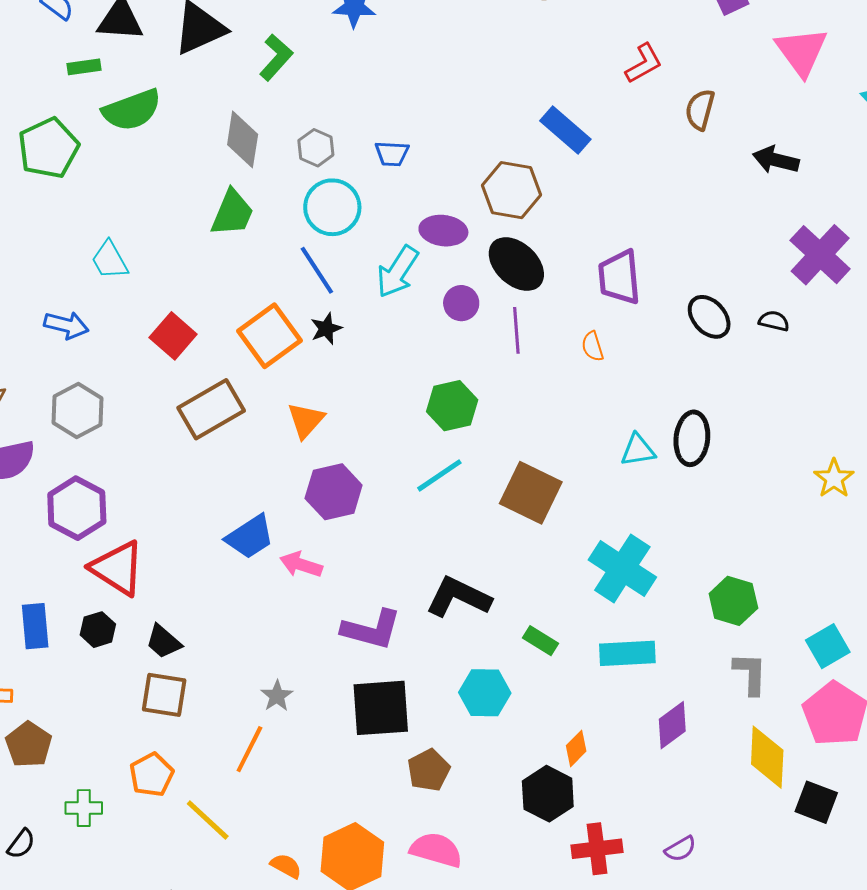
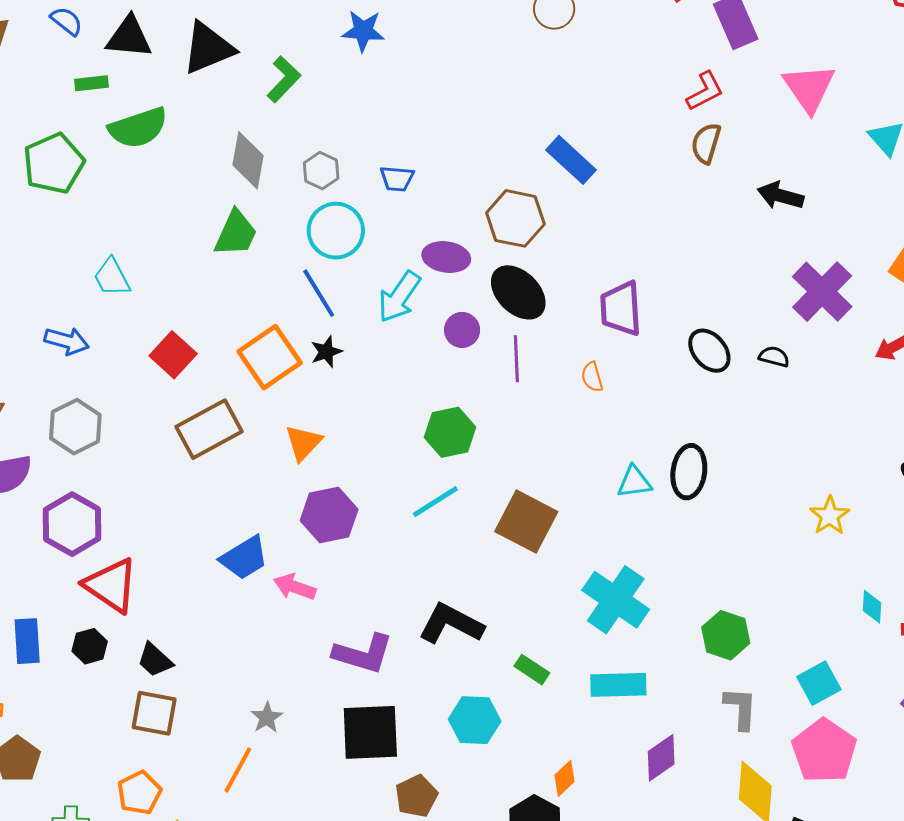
red L-shape: (644, 63) -> (705, 91), moved

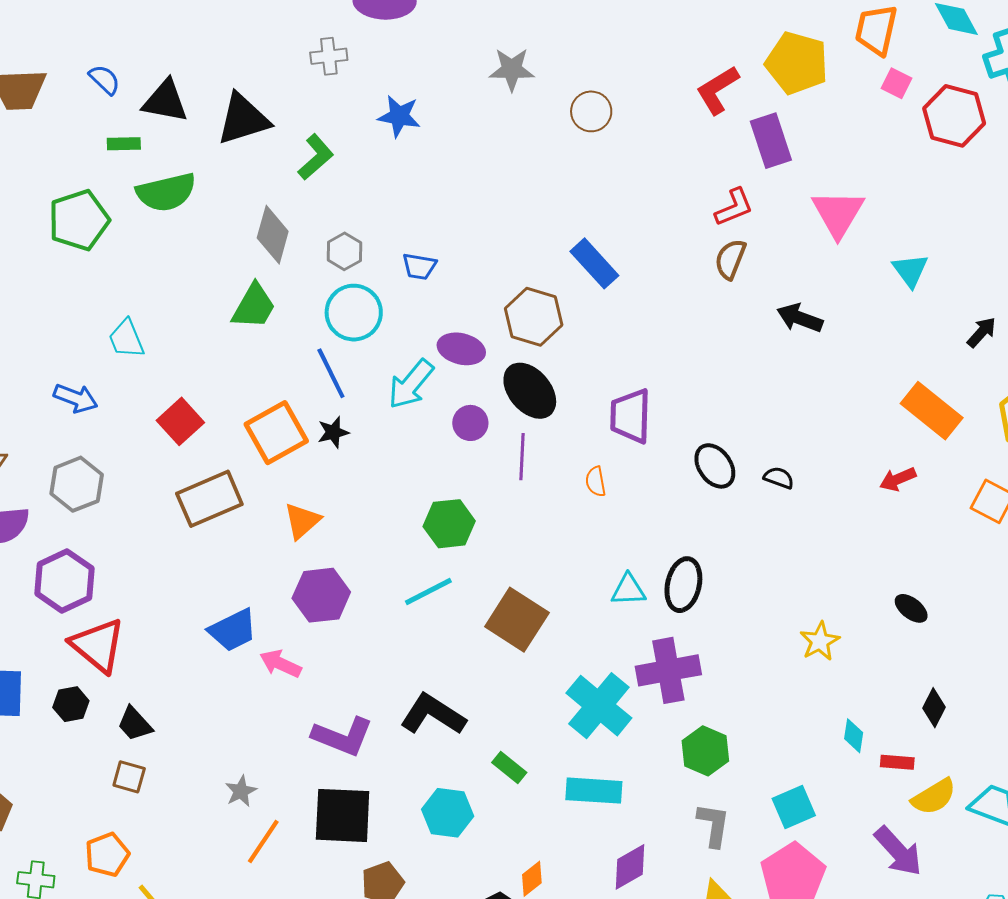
purple cross: (822, 292) -> (668, 670), moved, turned 30
brown square: (154, 713) -> (129, 777), size x0.7
orange line: (238, 770) -> (263, 841), moved

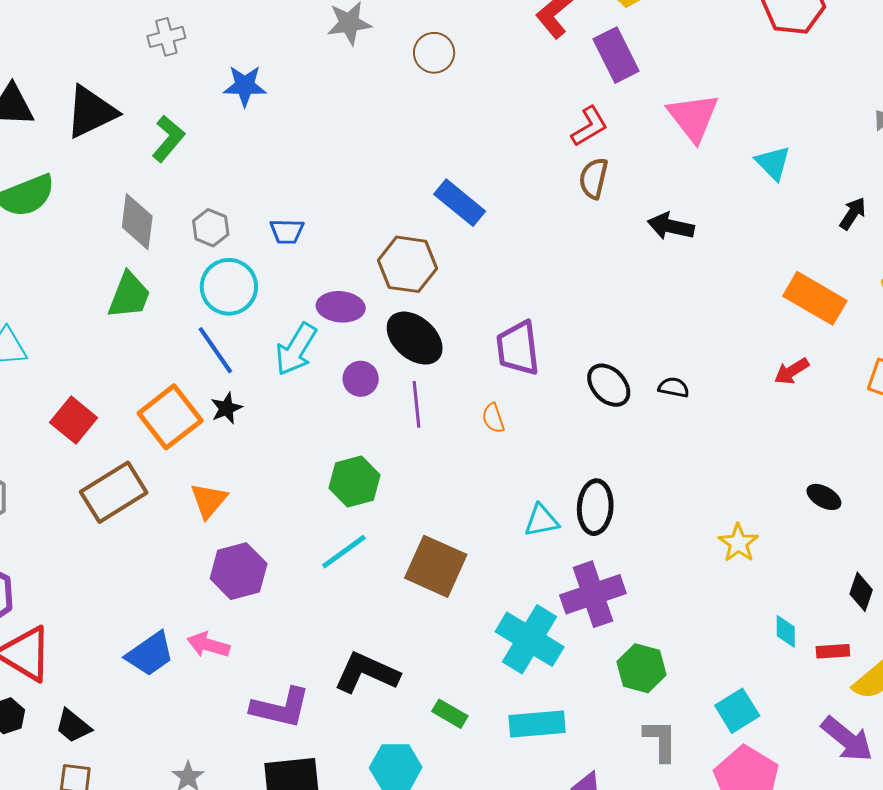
blue trapezoid: (233, 630) -> (150, 654), moved

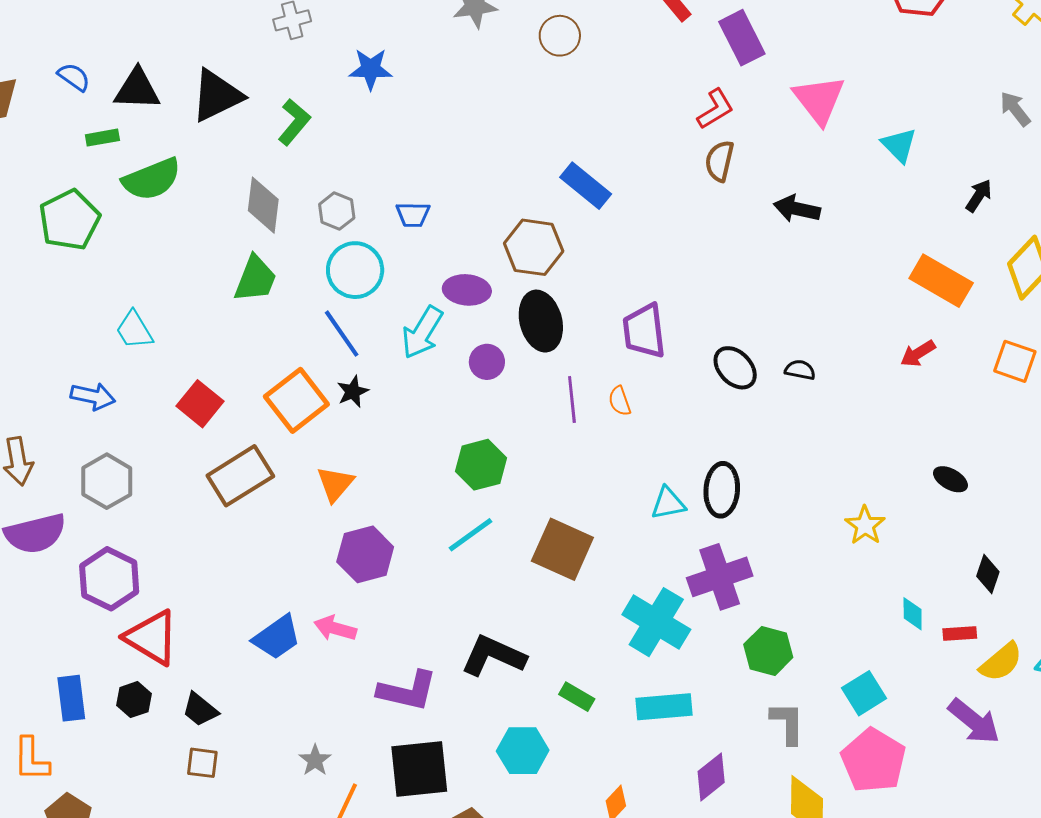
black ellipse: (415, 338) -> (541, 321), turned 34
purple line: (417, 404) -> (572, 400), moved

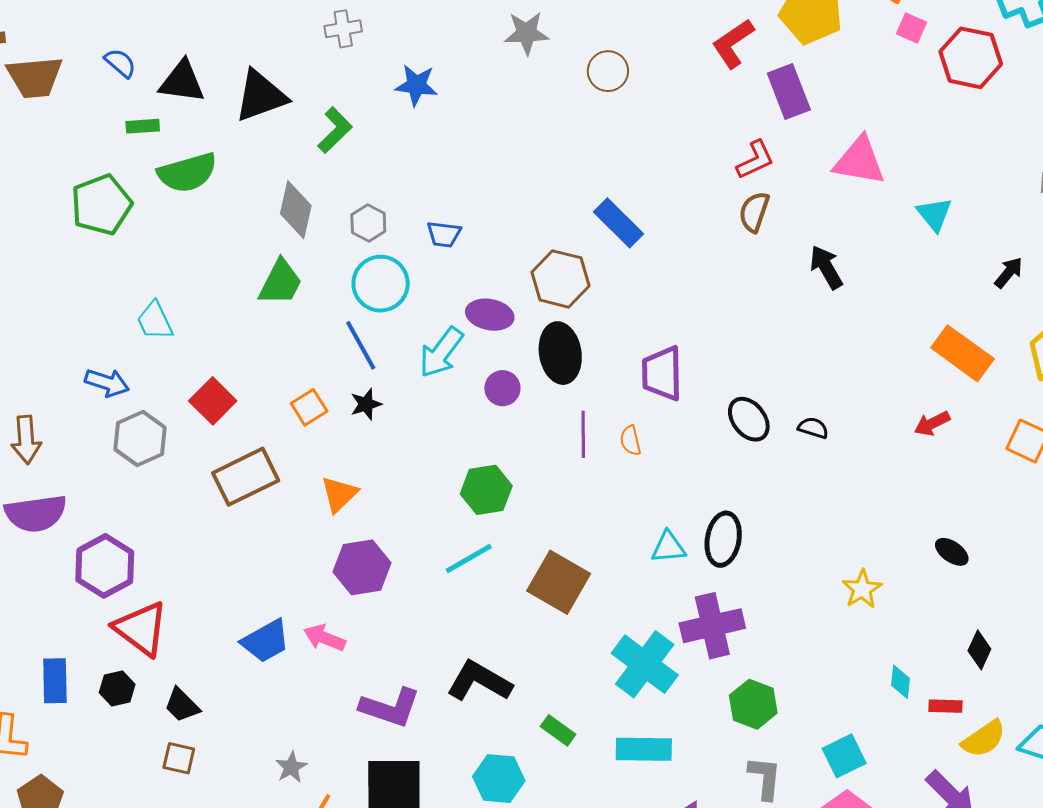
pink triangle: (819, 100) -> (859, 161), turned -48
black arrow: (797, 209) -> (826, 267), turned 42
orange square: (296, 400) -> (309, 407), size x0.6
gray hexagon: (107, 481) -> (140, 438), moved

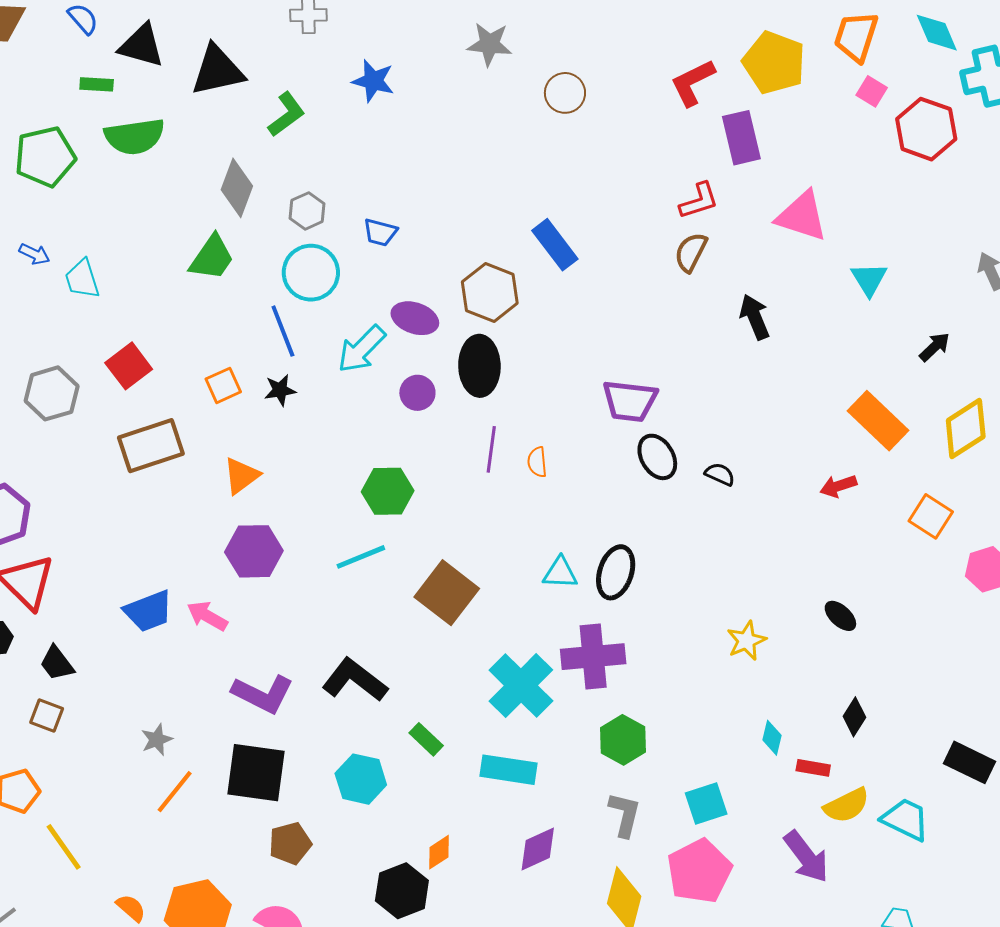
purple trapezoid: (662, 373) -> (630, 401), moved, turned -90
blue arrow: (107, 383) -> (34, 254), moved, size x0.7

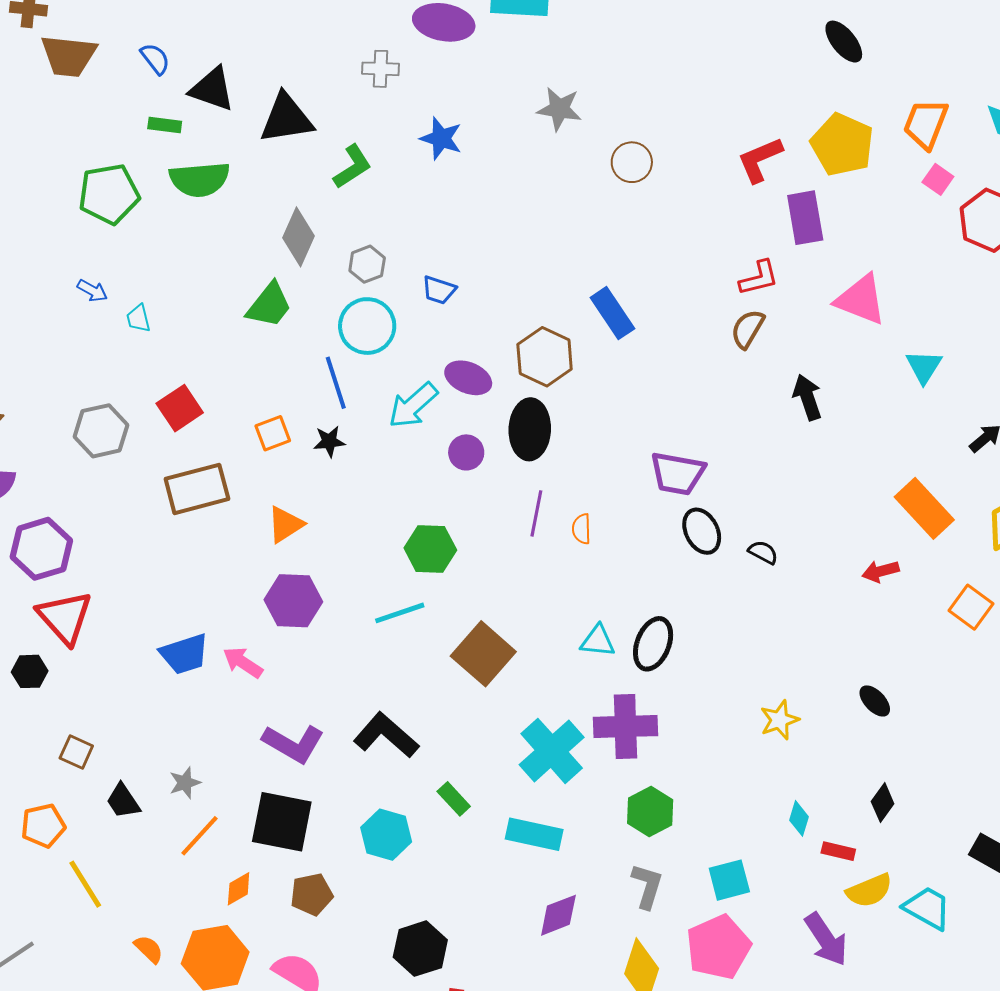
cyan trapezoid: (82, 279) -> (138, 318), size x0.7
black trapezoid: (57, 663) -> (123, 801), moved
orange diamond: (439, 852) -> (239, 889), moved

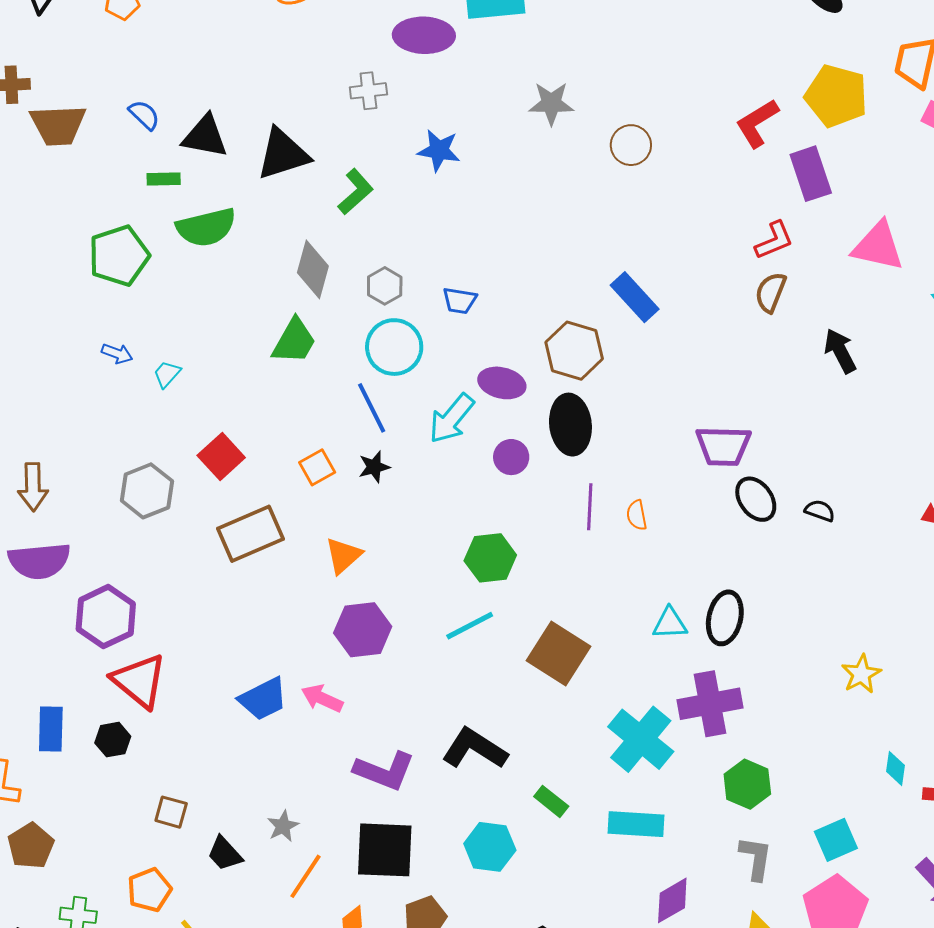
cyan trapezoid: (138, 318) -> (167, 374), turned 64

